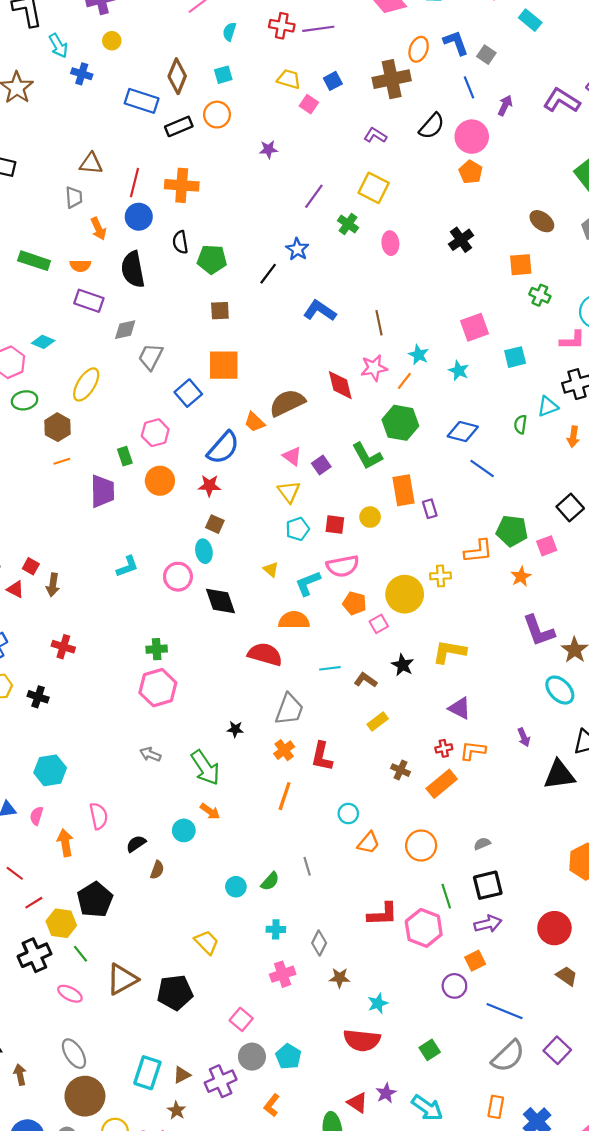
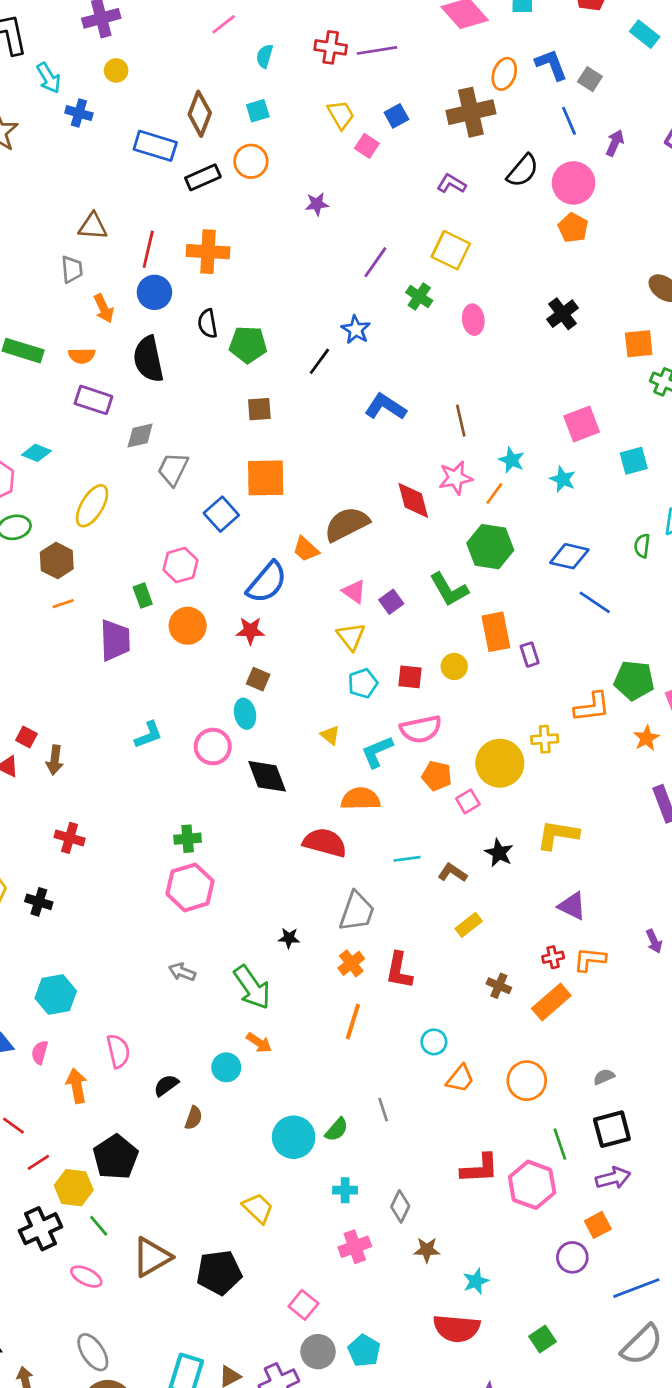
yellow trapezoid: (289, 79) -> (341, 115), turned 45
cyan circle: (236, 887) -> (294, 1137), size x1.6
blue line: (505, 1011) -> (636, 1288), turned -42

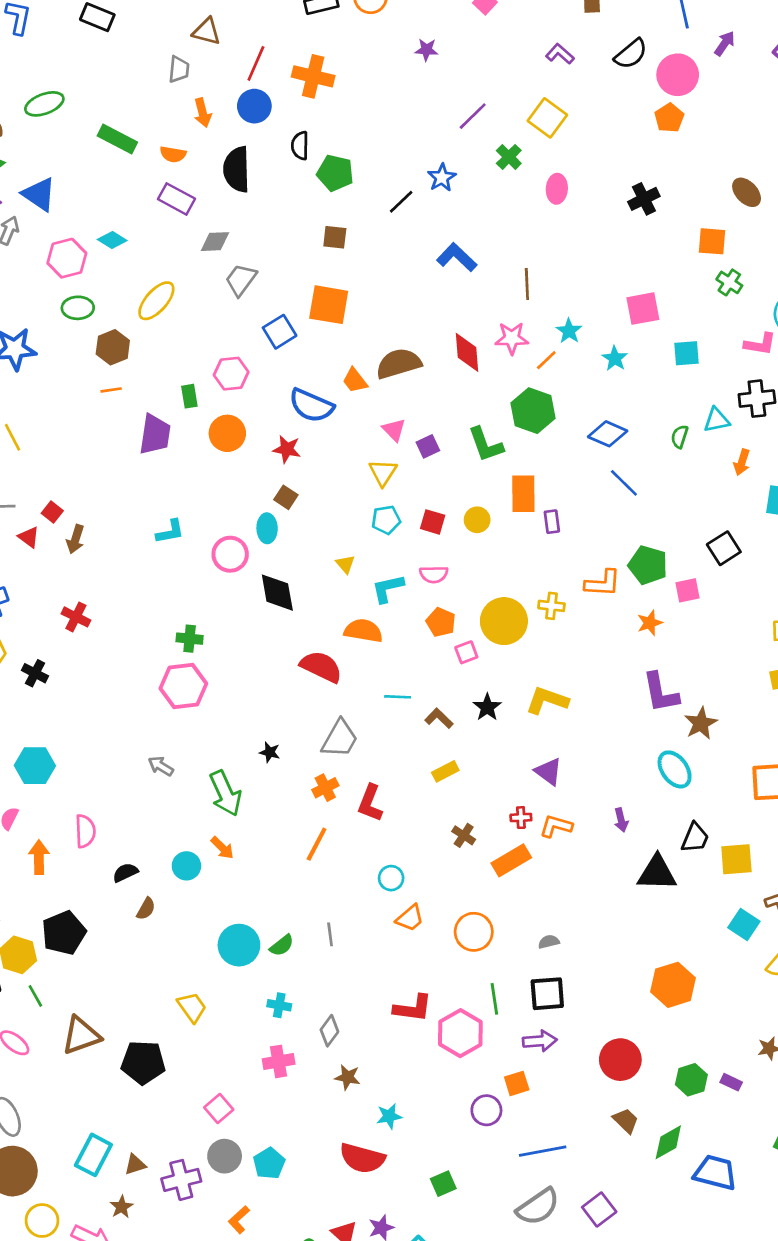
blue semicircle: (267, 582) -> (311, 406), turned 63
pink semicircle: (421, 729) -> (434, 574), size x0.7

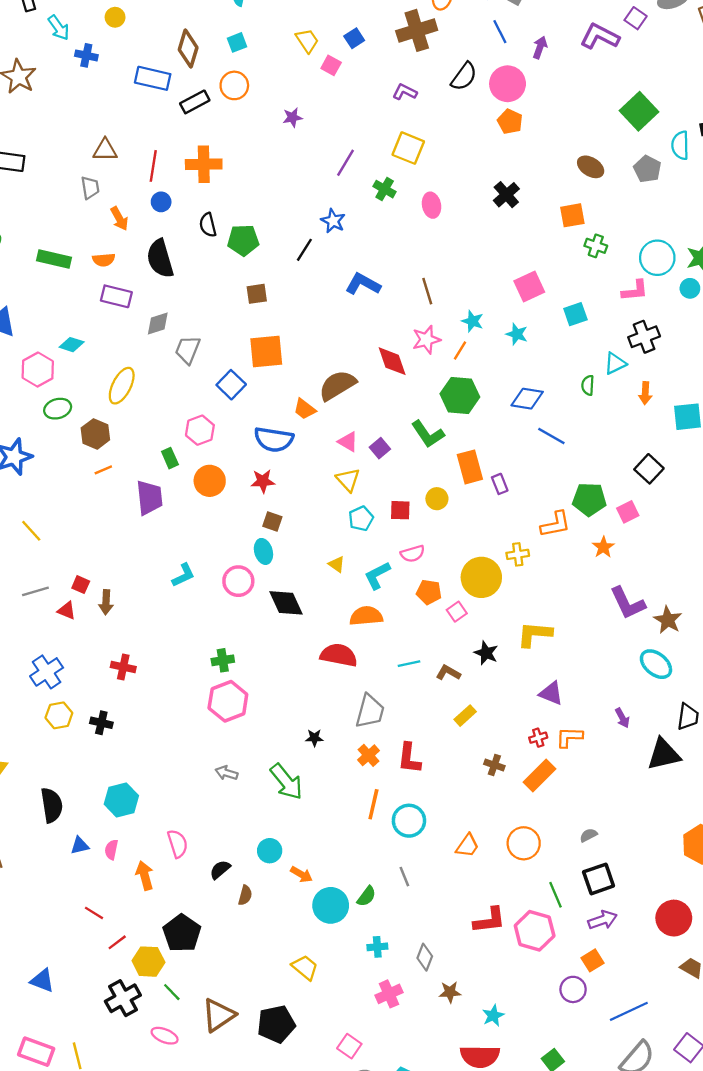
blue circle: (254, 106) -> (161, 202), size x0.7
orange arrow: (222, 848) -> (301, 874), moved
cyan circle: (391, 878) -> (409, 821), moved, size x1.5

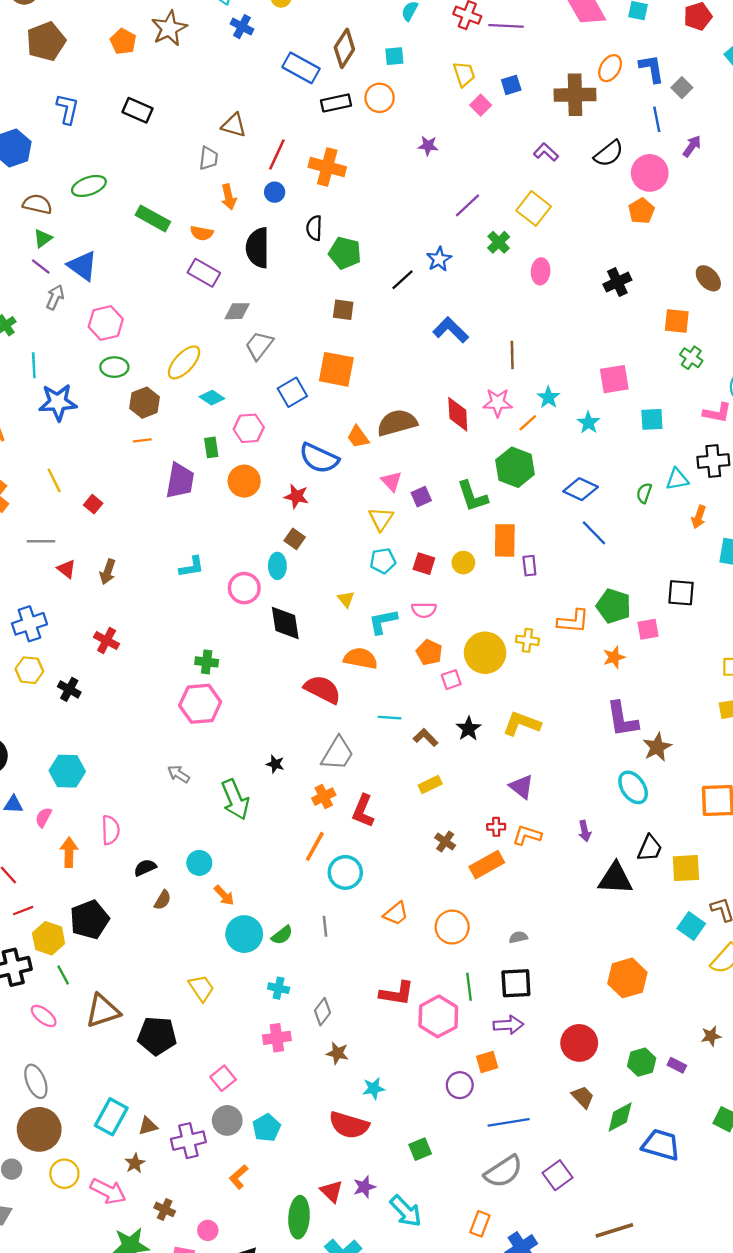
cyan diamond: (72, 345) -> (212, 398), moved
black square: (649, 469) -> (681, 593), turned 36
red square: (81, 585) -> (93, 504), moved

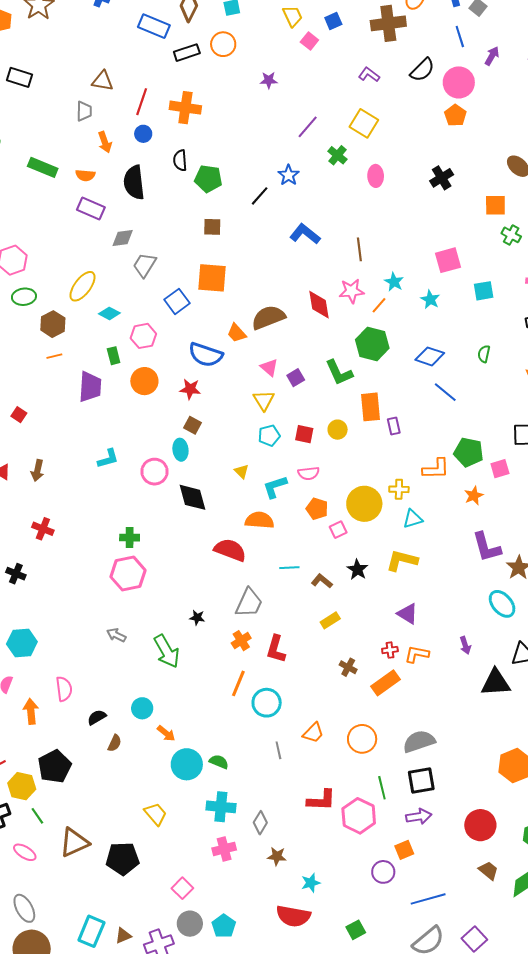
cyan triangle: (677, 479) -> (413, 519), moved
gray line: (325, 926) -> (278, 750), moved
green semicircle: (282, 935) -> (219, 762), turned -114
gray semicircle: (518, 937) -> (419, 741), size x2.0
cyan cross: (279, 988) -> (221, 807), size x1.6

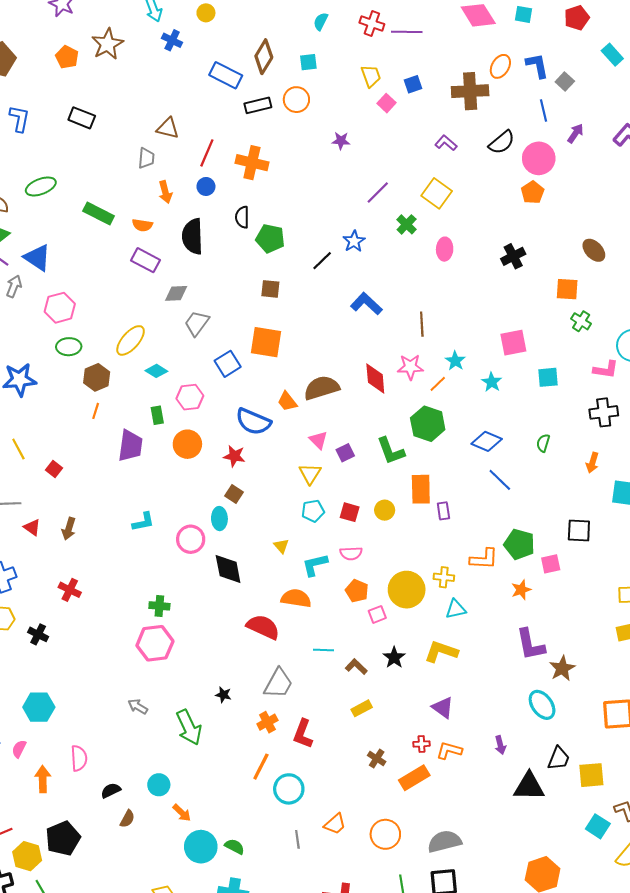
orange line: (54, 356) -> (96, 411), turned -63

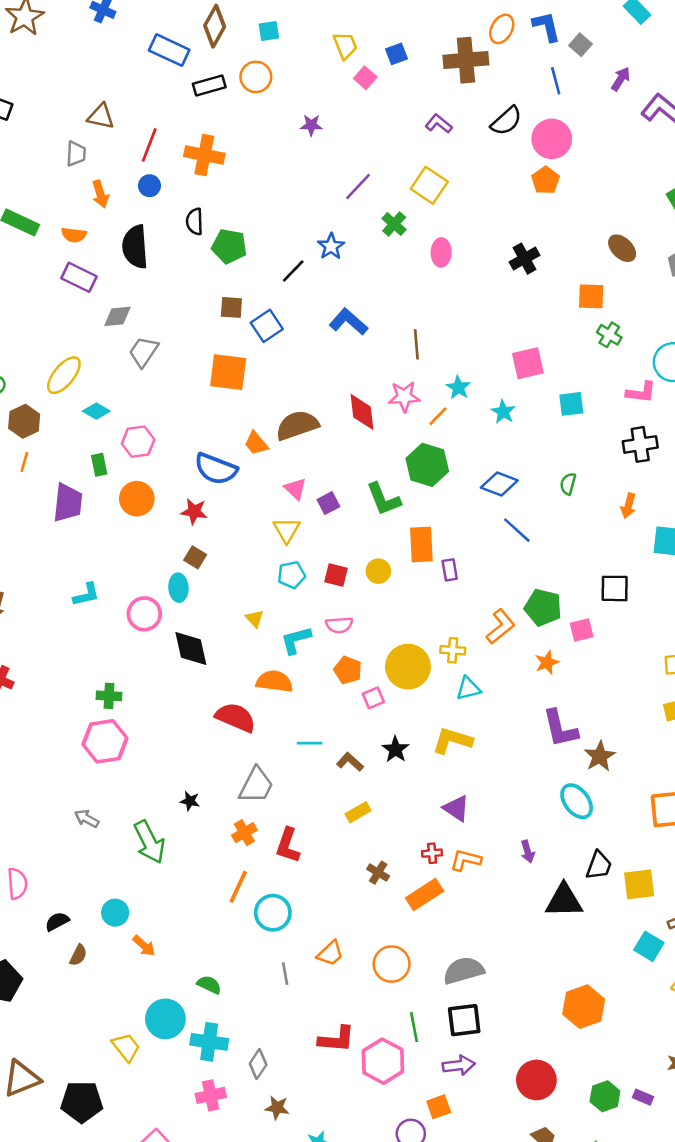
purple arrow: (575, 133) -> (621, 79), moved
blue square: (228, 364) -> (267, 326), moved
orange L-shape: (484, 559) -> (501, 627), turned -40
cyan circle: (201, 847) -> (165, 1019), moved

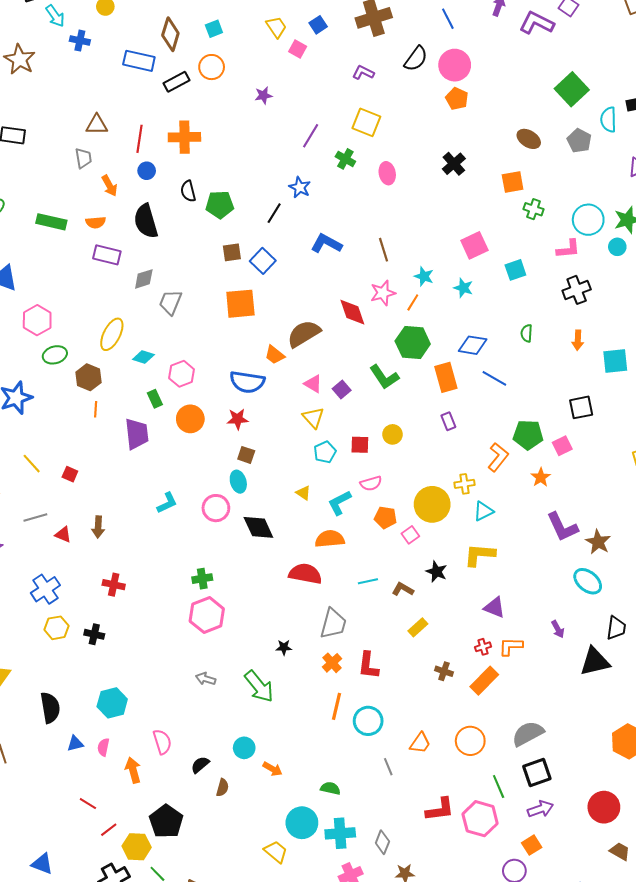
orange rectangle: (421, 544) -> (446, 377), moved

